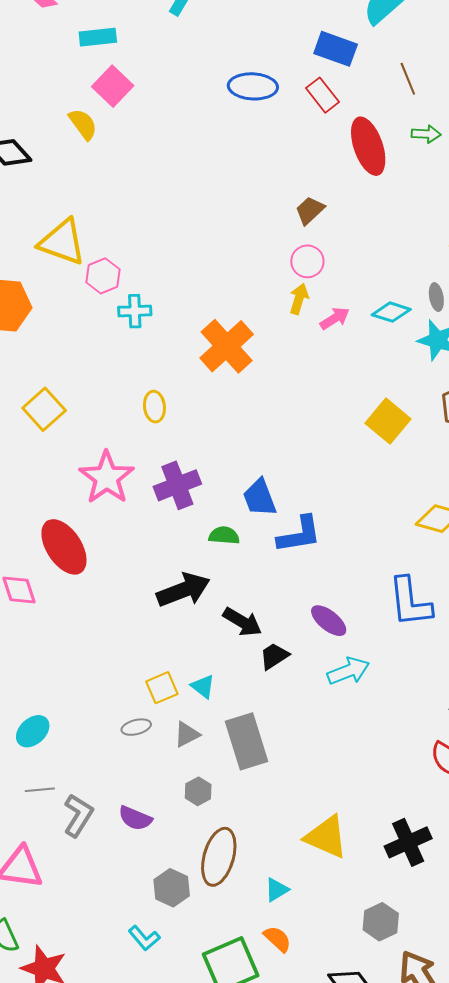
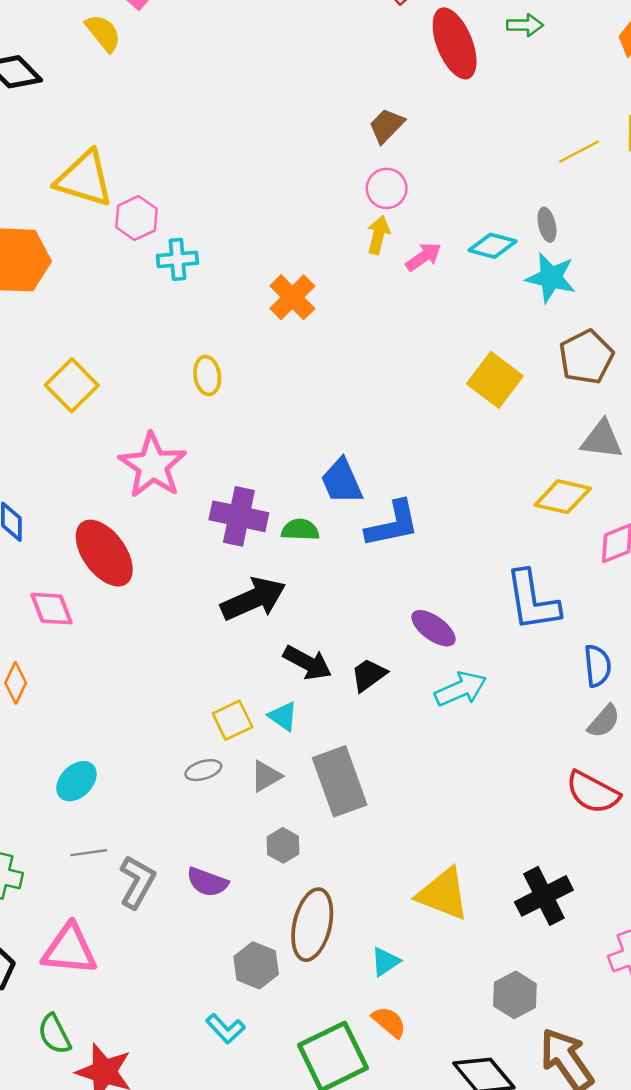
orange cross: (227, 346) -> (292, 297), size x0.7
purple cross: (177, 485) -> (239, 516), moved, turned 36
black arrow: (242, 622) -> (307, 663), moved

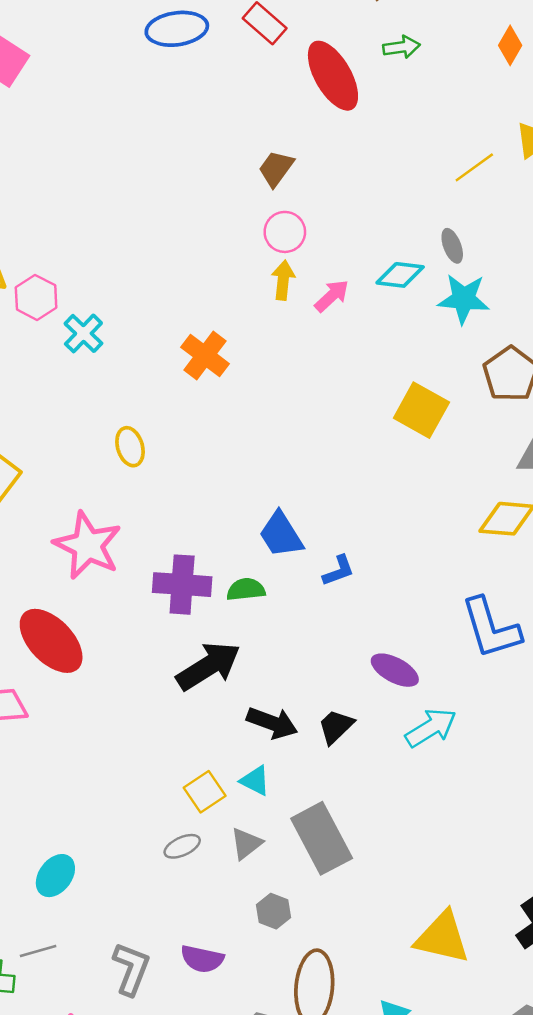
cyan cross: (177, 259) -> (83, 333), turned -33
blue L-shape: (392, 524) -> (338, 571), size x0.6
gray line: (89, 853) -> (38, 951), moved

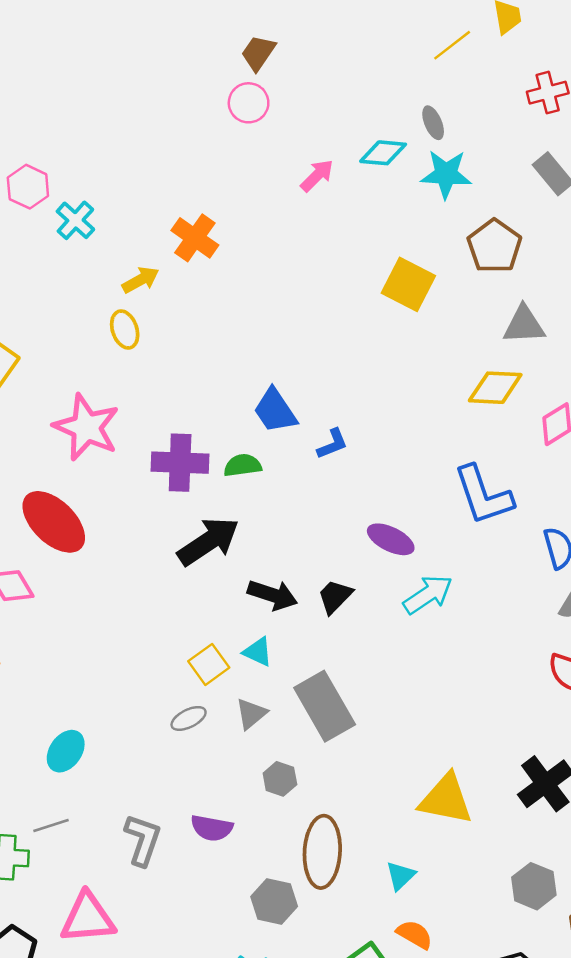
pink circle: (285, 232) -> (249, 103), moved
yellow arrow: (283, 280) -> (141, 280), moved, turned 57

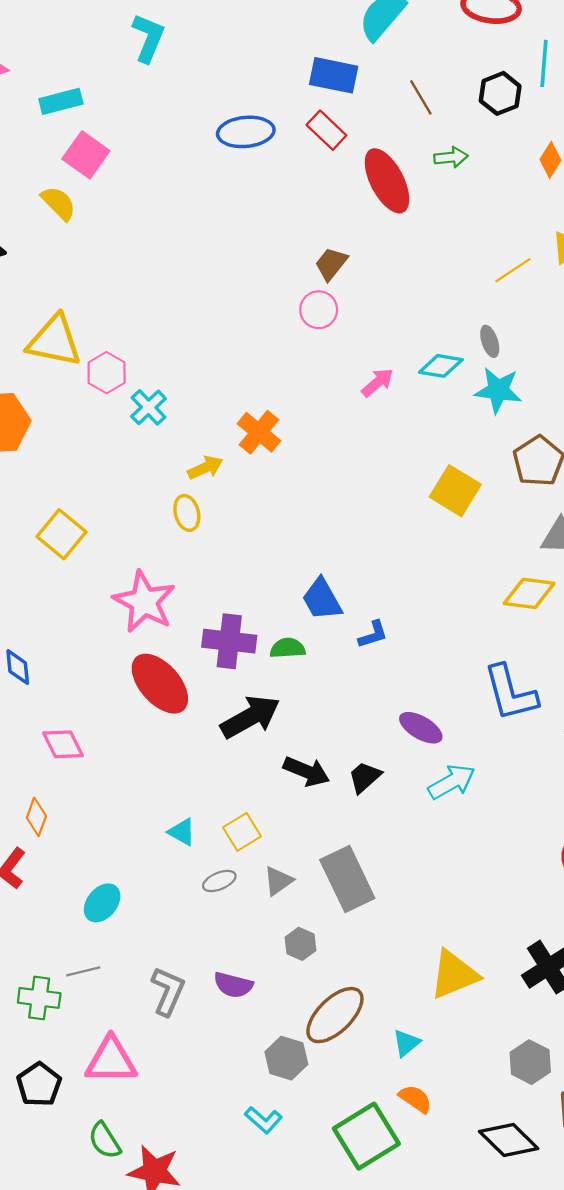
red ellipse: (54, 522) -> (160, 684), moved
cyan triangle: (258, 652) -> (182, 832), moved
yellow triangle: (446, 799) -> (454, 975), turned -38
brown ellipse: (322, 852) -> (335, 1015), turned 38

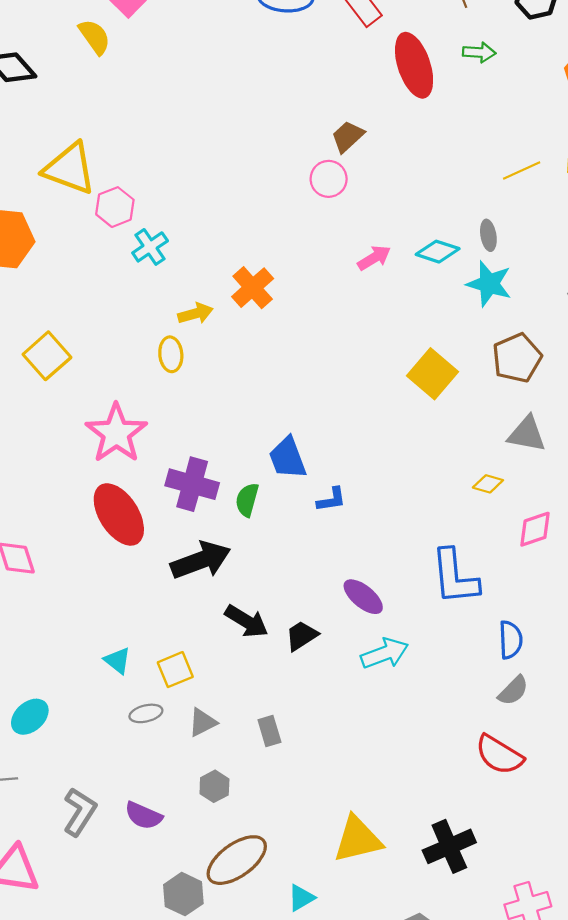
yellow diamond: (529, 593) -> (488, 484), size x0.6
green semicircle: (288, 648) -> (247, 500), turned -80
gray rectangle: (347, 879) -> (269, 731), size x0.5

